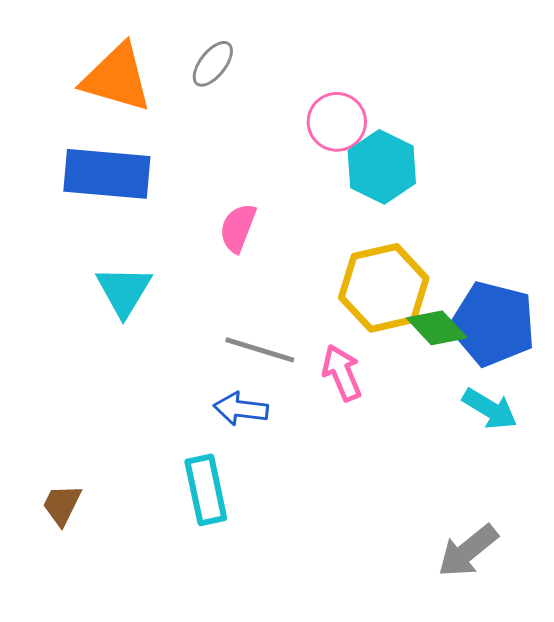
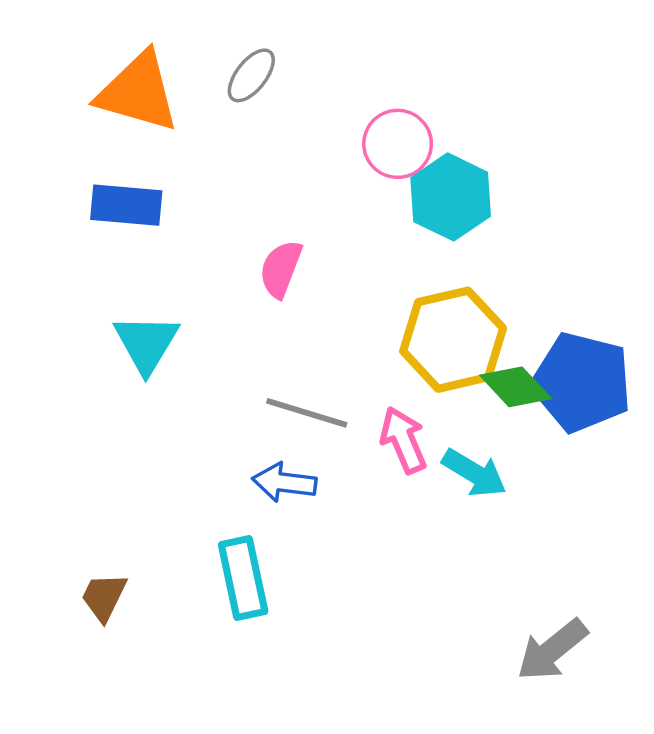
blue rectangle: (107, 174) -> (126, 205), size x0.7
cyan arrow: (490, 409) -> (474, 473), moved
brown trapezoid: (62, 505) -> (104, 597), moved

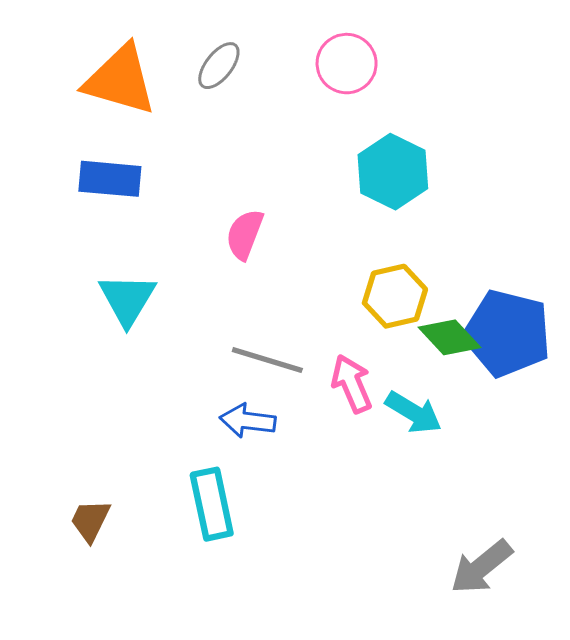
pink circle: (398, 144) -> (347, 64), moved
yellow hexagon: (453, 340) -> (395, 296), size x0.7

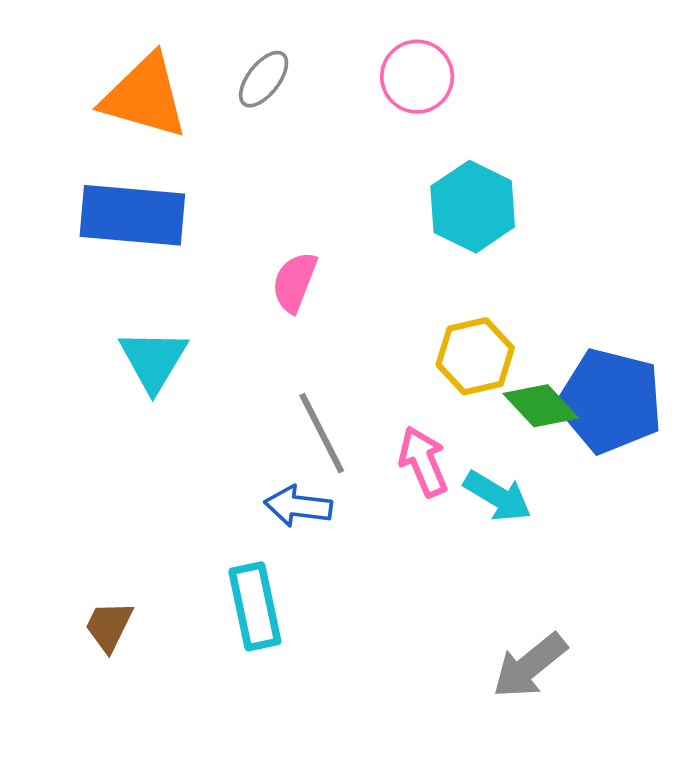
blue rectangle: (110, 179) -> (132, 215), size x1.4
gray line: (267, 360) -> (322, 433), turned 46
gray arrow: (481, 567) -> (530, 666), moved

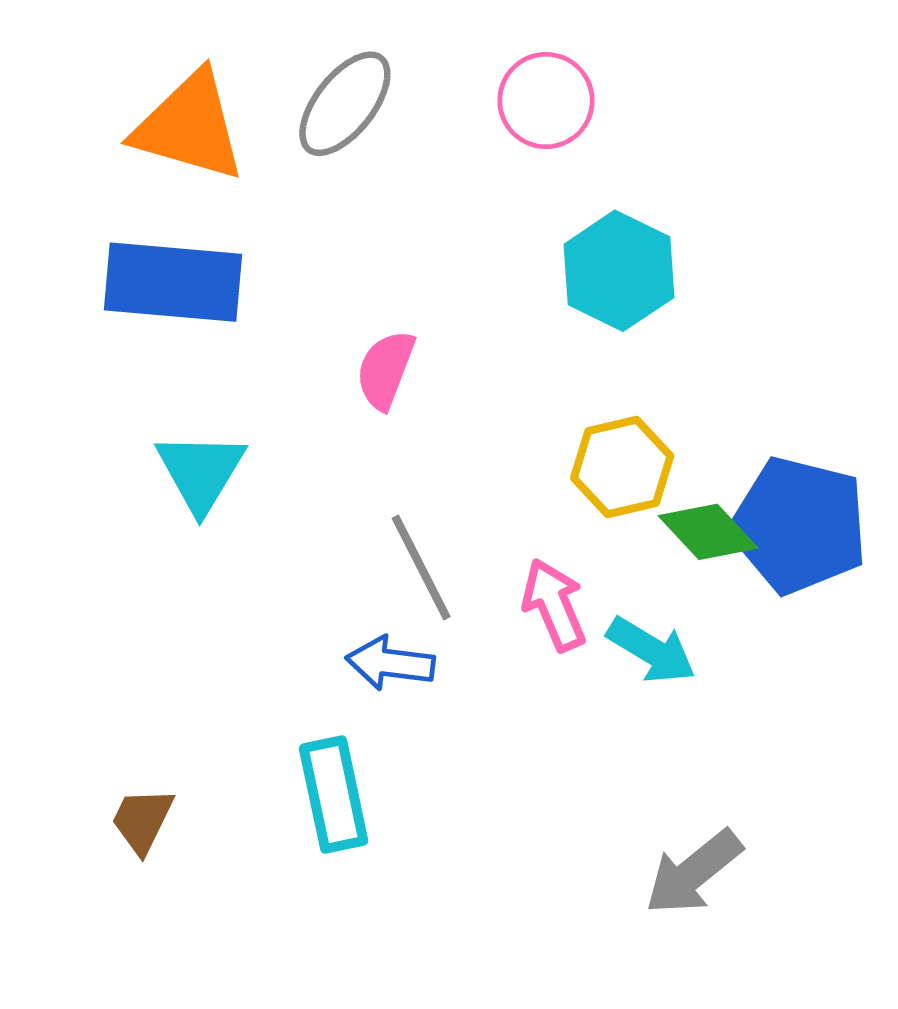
gray ellipse: (264, 79) -> (345, 104), size x1.4

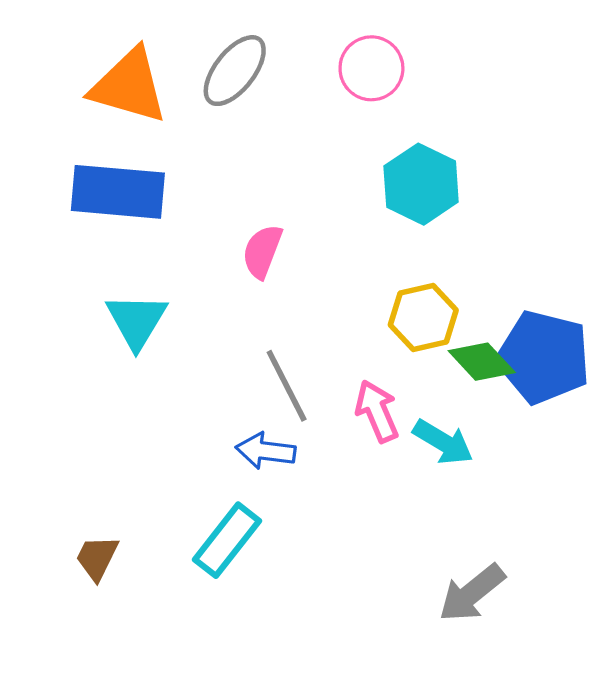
cyan rectangle: (334, 794) -> (227, 540), turned 50

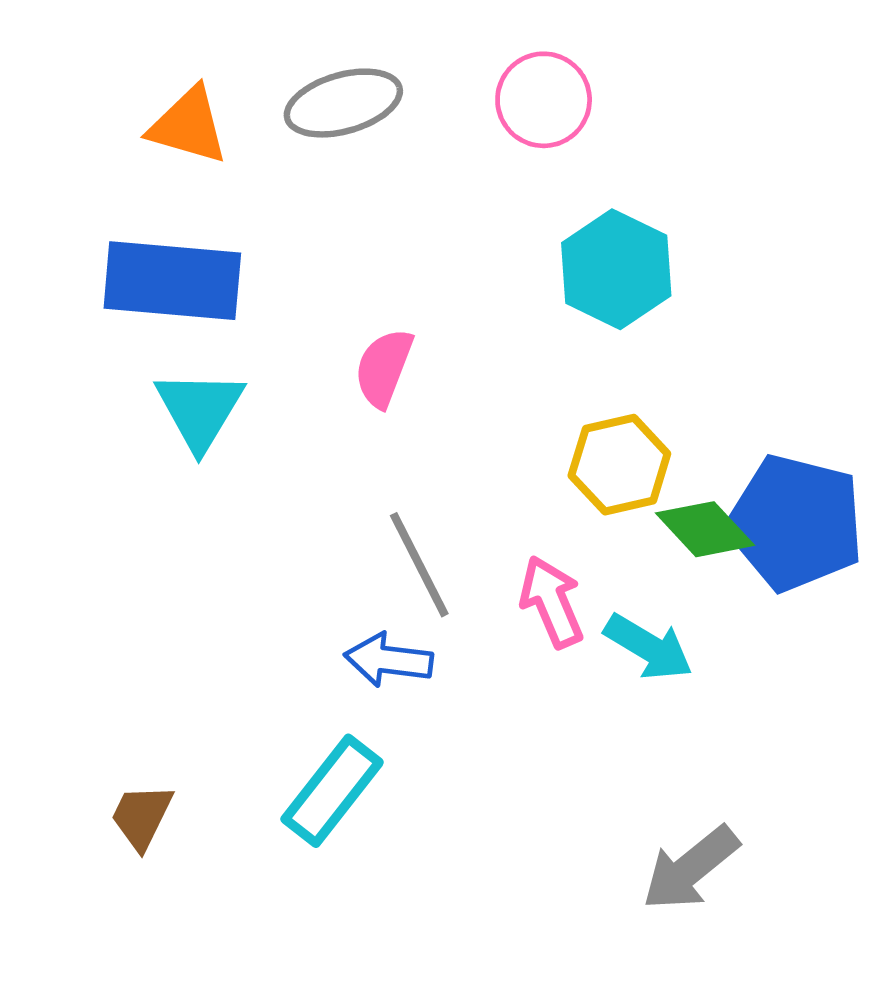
gray ellipse: (235, 71) -> (343, 103), turned 36
orange triangle: (129, 86) -> (188, 126), size x0.7
cyan triangle: (137, 321) -> (200, 410), moved

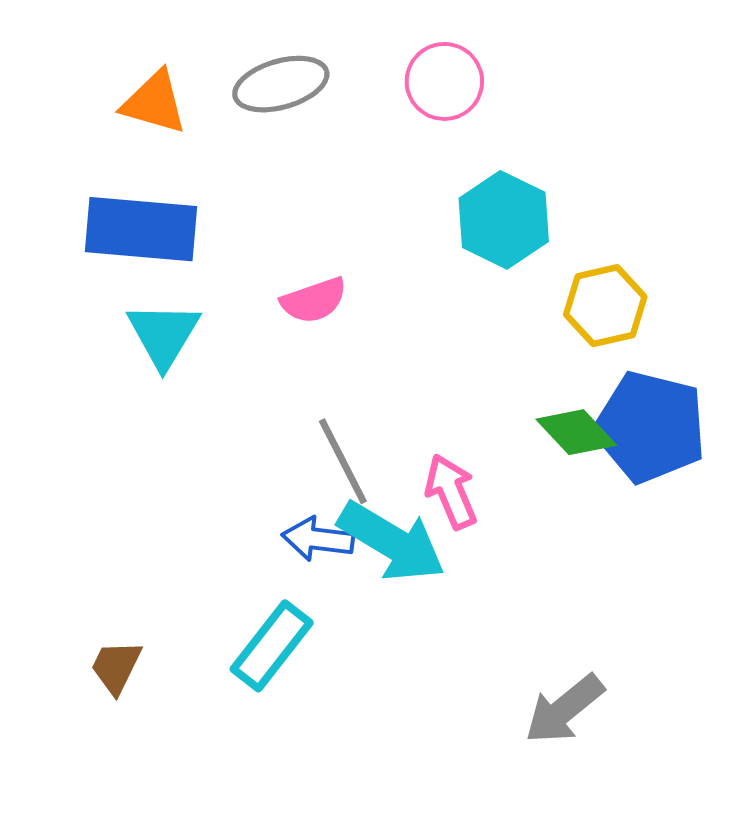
pink semicircle: (384, 368) -> (314, 300), turned -130
yellow hexagon: (619, 465) -> (605, 306), moved
cyan arrow: (648, 647) -> (392, 542), moved, size x1.5

